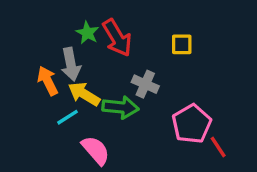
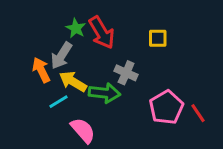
gray arrow: (71, 64) -> (61, 56), turned 44
red line: (218, 147) -> (198, 113), moved

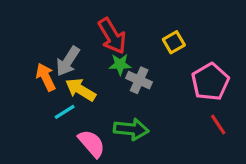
green star: (76, 28) -> (120, 64), moved, turned -30
yellow square: (158, 38) -> (174, 42), turned -30
green arrow: (105, 93) -> (131, 129), moved
pink pentagon: (166, 107) -> (210, 82), moved

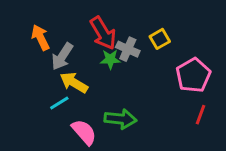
orange arrow: (46, 77) -> (40, 37), moved
gray cross: (139, 80) -> (128, 49), moved
red line: (218, 124) -> (201, 115), turned 54

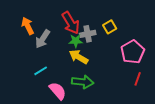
gray cross: (128, 49) -> (88, 34), turned -35
yellow arrow: (74, 83) -> (79, 57), moved

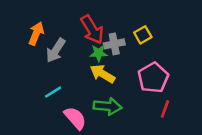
orange arrow: (28, 26) -> (36, 33), turned 48
pink pentagon: (133, 52) -> (153, 78), moved
red line: (138, 79) -> (165, 109), moved

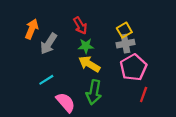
red arrow: (92, 30) -> (80, 26), size x0.7
gray cross: (114, 44) -> (125, 44), moved
green arrow: (108, 106) -> (94, 92), turned 95

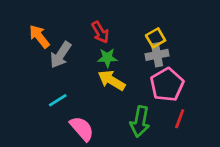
orange arrow: (32, 29) -> (39, 36), turned -60
green arrow: (94, 92) -> (140, 122), moved

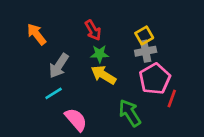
gray arrow: (61, 55) -> (59, 66), moved
red line: (180, 119) -> (172, 99), moved
green arrow: (140, 122) -> (130, 113), turned 136

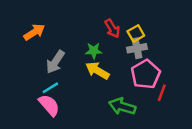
red arrow: (93, 30) -> (112, 28), moved
orange arrow: (36, 34) -> (34, 32), turned 95
green arrow: (130, 113) -> (122, 106), turned -40
pink semicircle: (76, 120) -> (49, 105), moved

